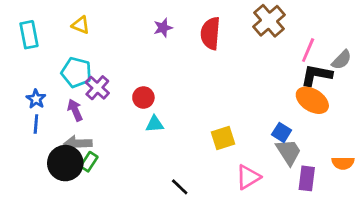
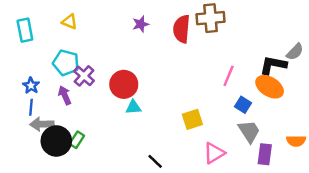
brown cross: (269, 21) -> (211, 18), moved, turned 36
pink line: (308, 50) -> (229, 76), moved
red circle: (143, 98) -> (124, 84), size x1.5
blue square: (282, 132) -> (243, 105), moved
gray arrow: (78, 144) -> (42, 124), moved

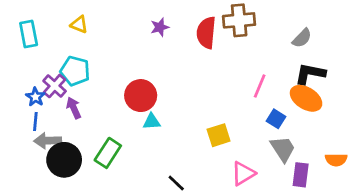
gray semicircle: (295, 52) -> (302, 38), moved
purple cross: (84, 76) -> (55, 86), moved
green rectangle: (77, 140) -> (108, 153), moved, size x1.5

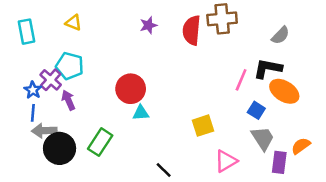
black L-shape: (310, 74) -> (268, 68), moved
orange semicircle: (336, 160) -> (301, 146), moved, turned 144

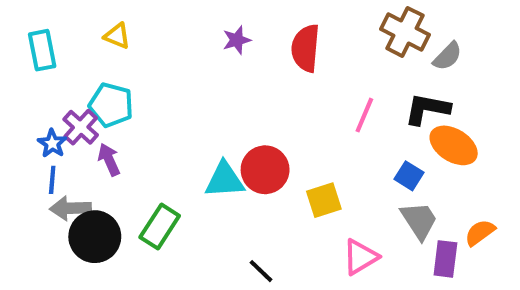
brown cross: (222, 19) -> (405, 32), moved, turned 32
pink line: (241, 80) -> (364, 115), moved
red circle: (131, 89) -> (265, 170), moved
cyan triangle: (141, 113) -> (225, 180), size x1.5

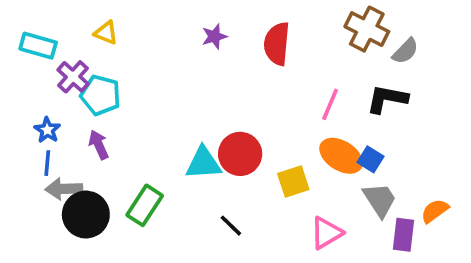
cyan rectangle: (42, 50) -> (38, 46), turned -63
purple cross: (81, 127) -> (73, 77), moved
orange ellipse: (454, 145) -> (341, 156), moved
black line: (261, 271) -> (231, 226), moved

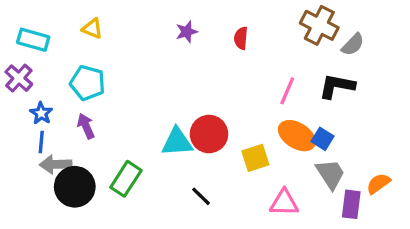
red semicircle: (277, 44) -> (241, 38), size x0.6
purple cross: (73, 77) -> (19, 78), moved
pink triangle: (326, 233) -> (284, 203), turned 32

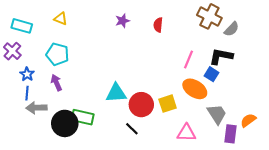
red circle: (209, 134) -> (141, 105), moved
blue square: (322, 139) -> (212, 74), moved
green rectangle: (126, 179) -> (83, 117), turned 70
black circle: (75, 187) -> (65, 123), moved

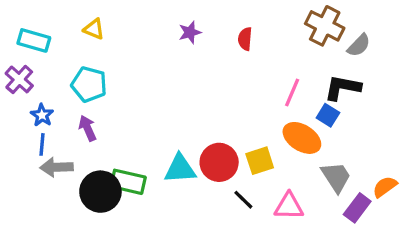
cyan triangle: (116, 93) -> (180, 169), moved
black line: (132, 129) -> (243, 200), moved
purple rectangle: (230, 134) -> (357, 208), turned 30

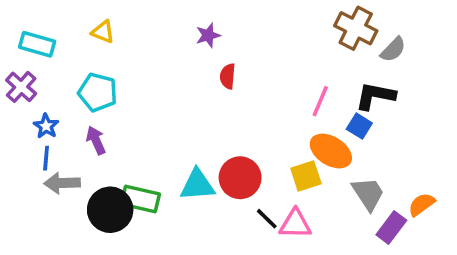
red semicircle: (245, 39) -> (228, 76), moved
yellow square: (260, 161) -> (306, 176), moved
pink triangle: (289, 206) -> (295, 224), moved

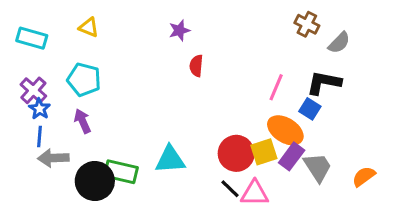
brown cross: (356, 28) -> (307, 24), size x0.7
purple cross: (21, 87) -> (33, 90), moved
red circle: (240, 178) -> (236, 153), moved
purple rectangle: (391, 228) -> (292, 156), moved

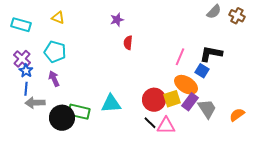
brown cross: (307, 24) -> (237, 16), moved
gray semicircle: (339, 43) -> (214, 12), moved

